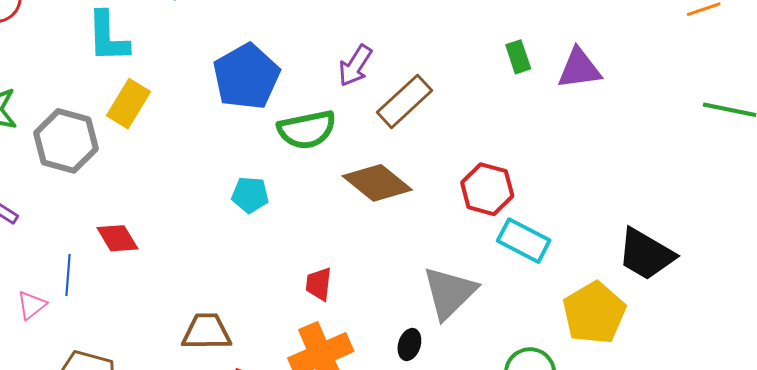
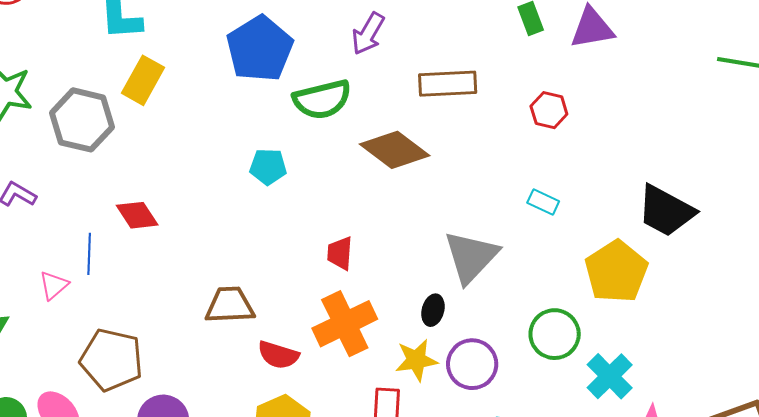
brown rectangle: (404, 101) -> (448, 84), moved, turned 42
red hexagon: (487, 189) -> (549, 110), moved, size x0.7
cyan rectangle: (524, 241) -> (543, 202), size x0.6

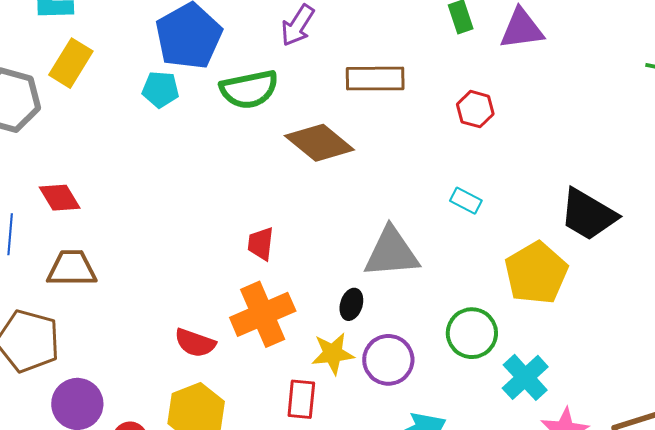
cyan pentagon: (268, 167) -> (160, 89), moved
gray triangle: (471, 257) -> (392, 253), turned 40
brown trapezoid: (230, 305) -> (72, 268), moved

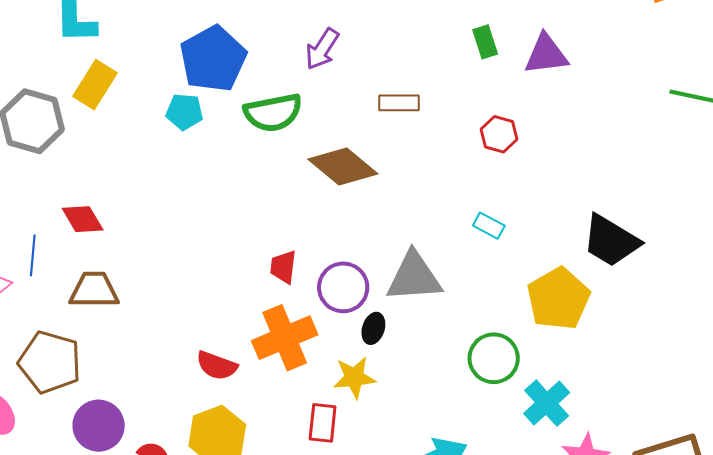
brown rectangle: (375, 79) -> (399, 103), size x0.7
purple circle: (388, 360) -> (343, 287), moved

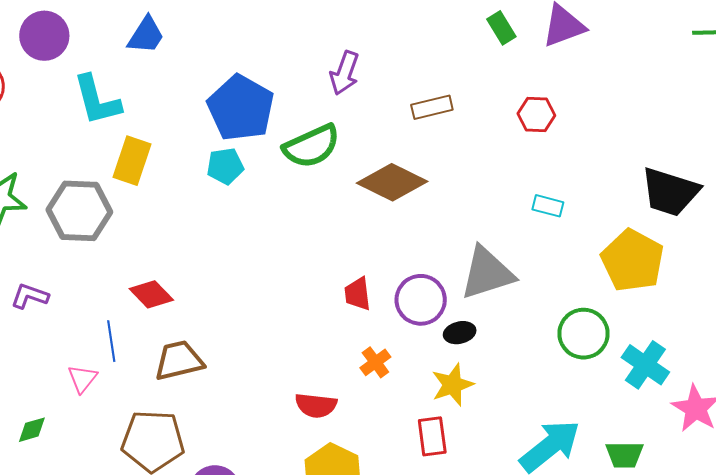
black ellipse: (373, 328) -> (460, 333), turned 72
orange cross: (285, 338) -> (375, 362), size x0.5

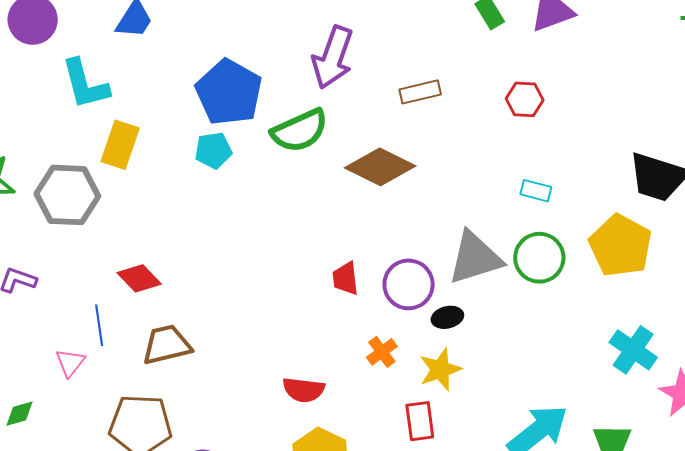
purple arrow: (344, 73) -> (333, 57), size x1.4
green circle: (584, 334) -> (539, 258), moved
orange cross: (375, 362) -> (382, 352), moved

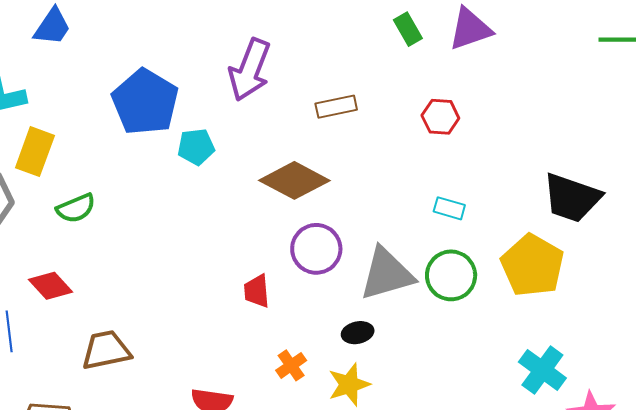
green semicircle: (300, 131) -> (76, 208), moved, size x0.7
cyan pentagon: (213, 150) -> (196, 147), moved
purple circle: (409, 284) -> (316, 249), moved
brown trapezoid: (167, 345) -> (106, 350), moved

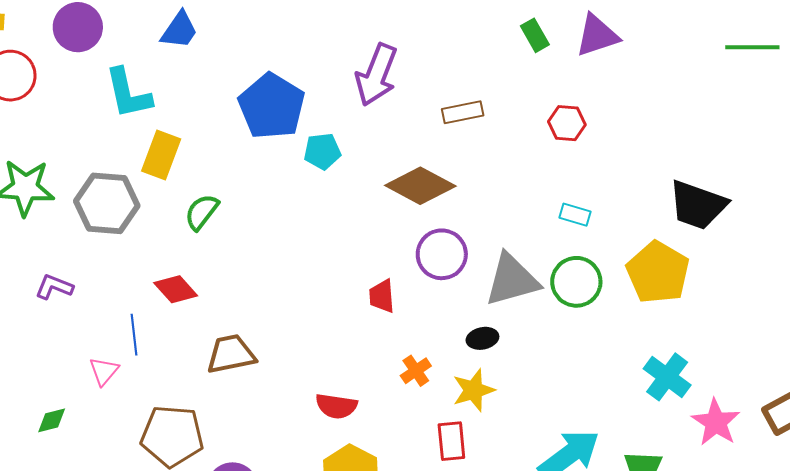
green semicircle: (76, 208) -> (202, 212), turned 150

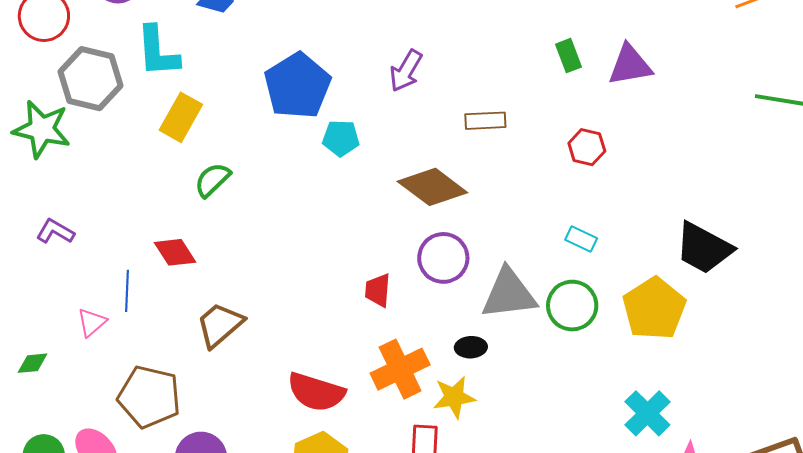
purple arrow: (376, 75) -> (406, 71), size x0.7
gray hexagon: (107, 203) -> (90, 79), moved
brown trapezoid: (231, 354) -> (220, 325), turned -38
orange cross: (416, 371) -> (400, 369), size x1.8
red semicircle: (336, 406) -> (316, 392), size x1.4

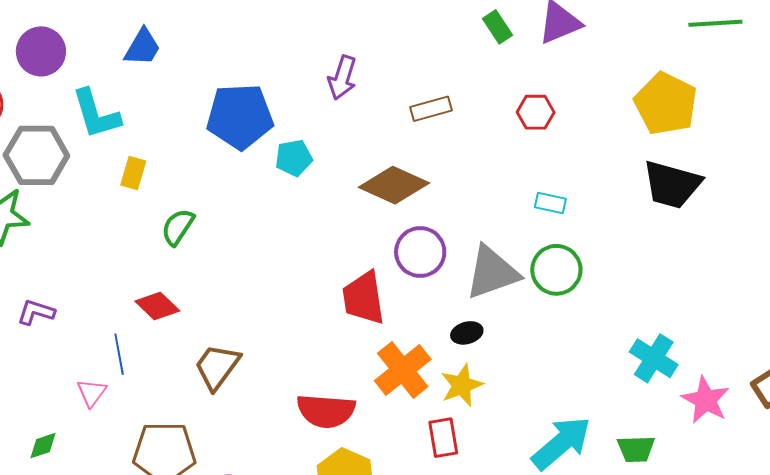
blue pentagon: (298, 86) -> (240, 116), turned -30
yellow rectangle: (181, 117) -> (133, 173), size x0.7
red trapezoid: (378, 290) -> (363, 298), size x1.6
yellow pentagon: (654, 309) -> (666, 104), moved

